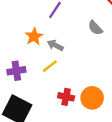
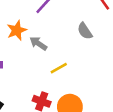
yellow line: (50, 66) -> (59, 68), moved

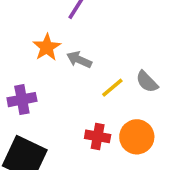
gray semicircle: (85, 31) -> (147, 82), moved

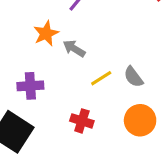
purple cross: (22, 100) -> (30, 86), moved
orange circle: (137, 137) -> (140, 120), moved

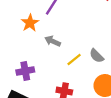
orange star: (46, 33) -> (30, 23), moved

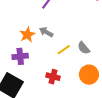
orange star: (30, 23) -> (27, 35), moved

